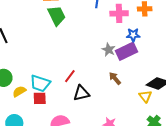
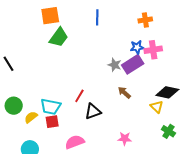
pink cross: (119, 13) -> (153, 50), moved
green trapezoid: (57, 16) -> (59, 37), turned 70

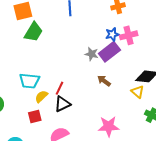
cyan trapezoid: (51, 107) -> (29, 81), moved
black triangle: (93, 111) -> (62, 104), moved
yellow semicircle: (31, 117) -> (41, 96), moved
pink star: (125, 139) -> (109, 126), size x1.5

